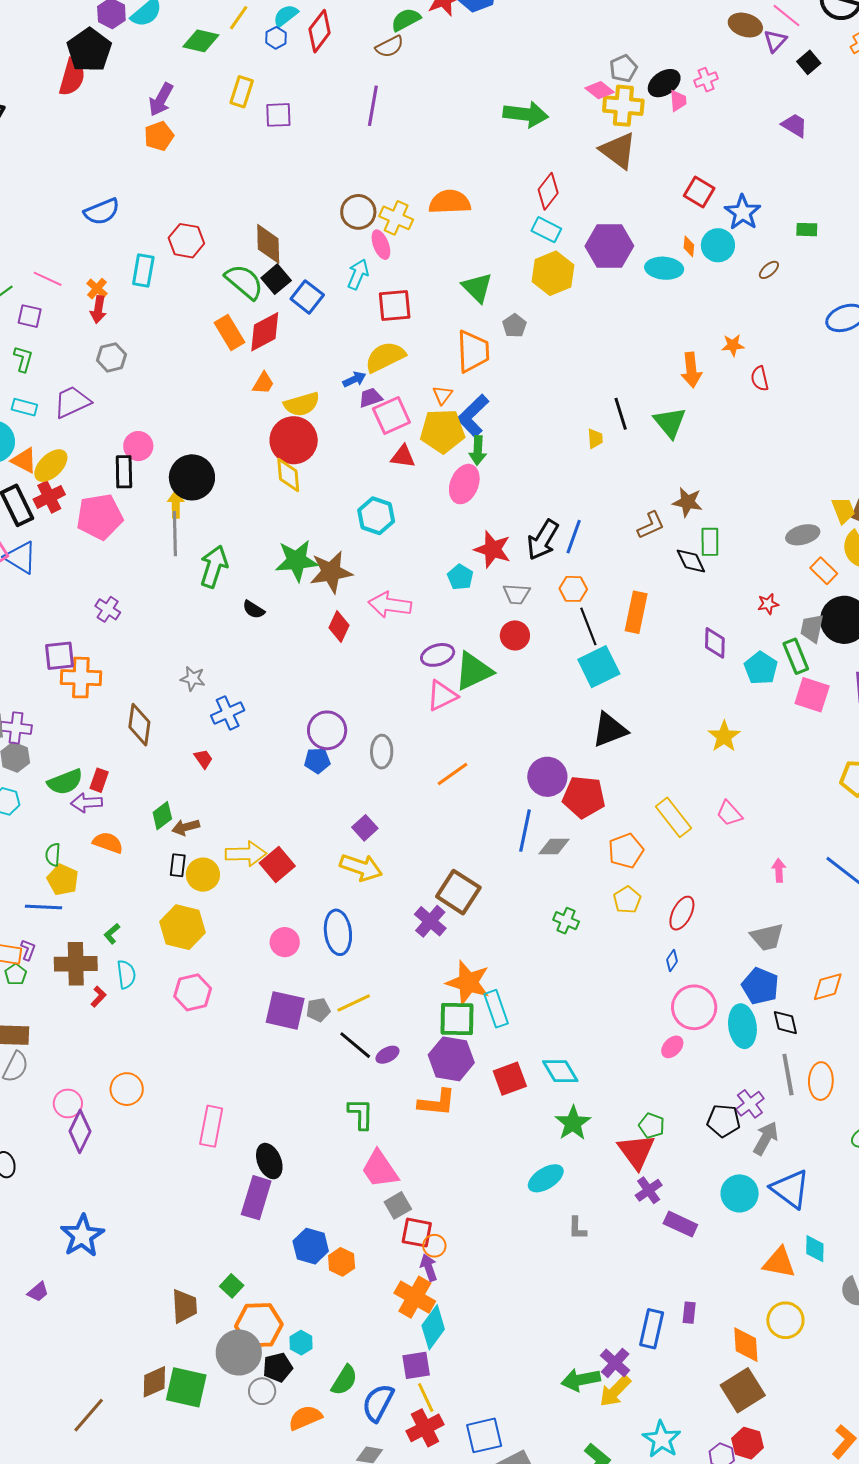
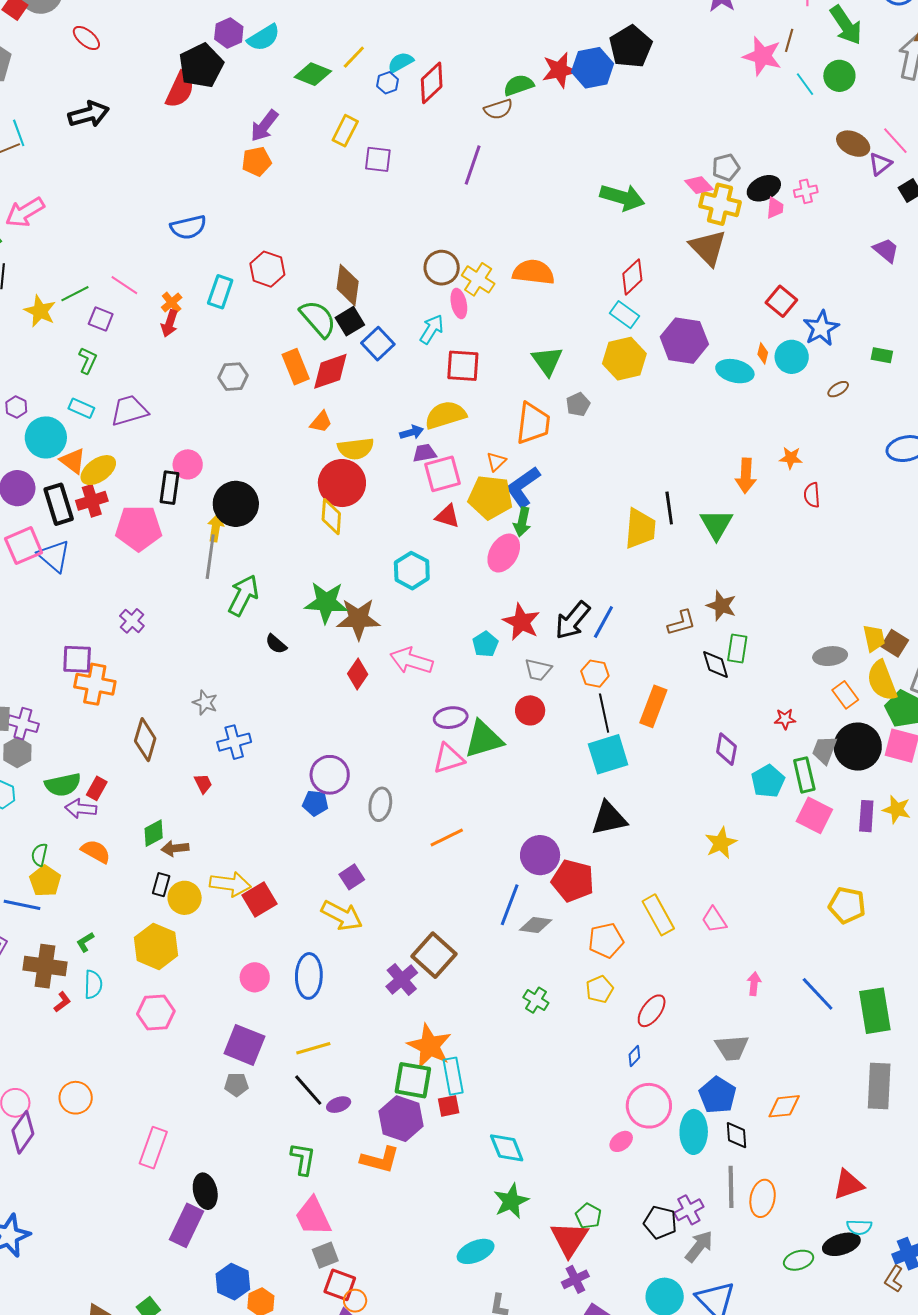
gray hexagon: (112, 357) -> (233, 377), moved
yellow trapezoid: (595, 439) -> (640, 529), size x2.0
gray pentagon: (318, 1010) -> (236, 1085), moved
red square: (510, 1079) -> (449, 1106), moved, size x0.7

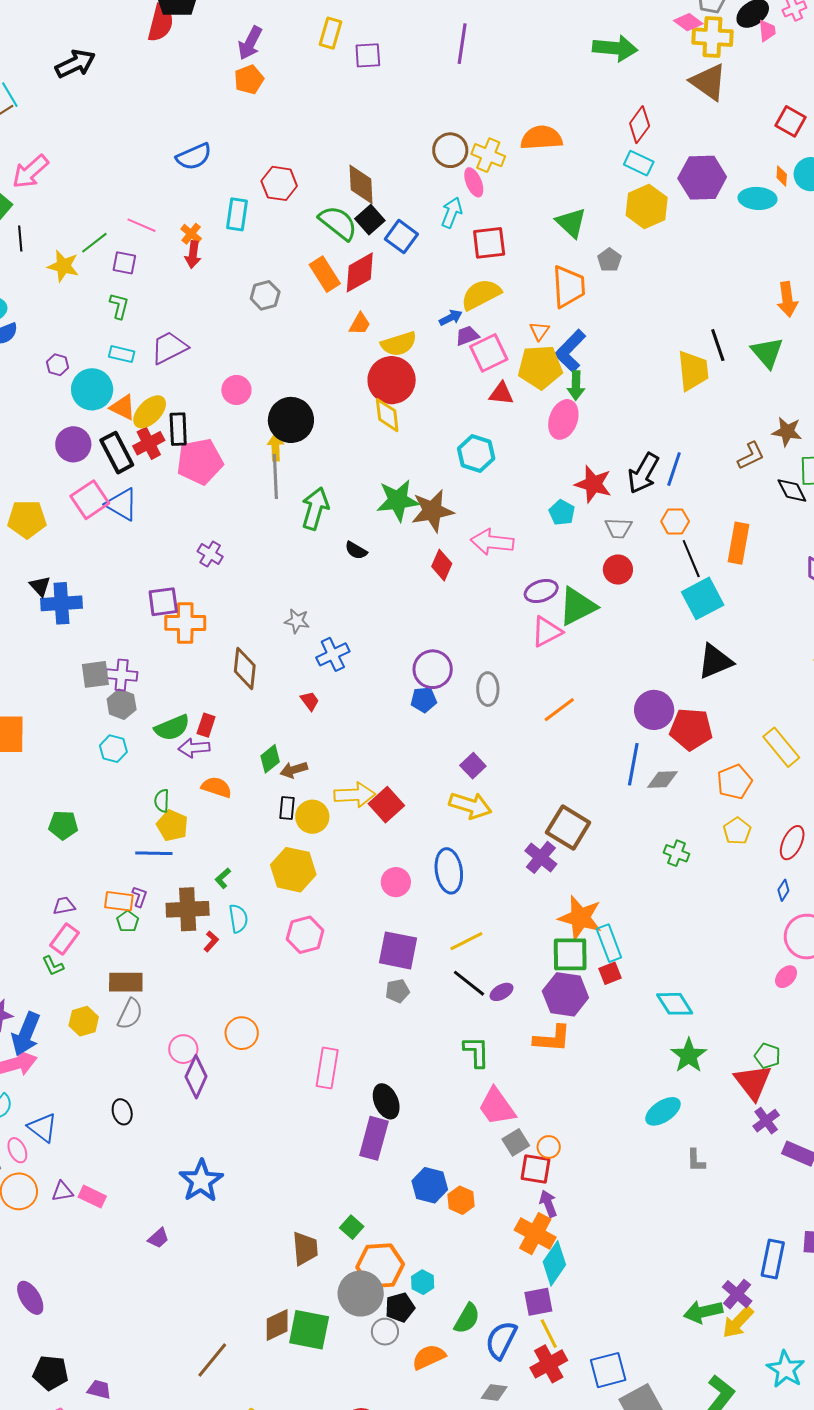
black rectangle: (170, 488) -> (178, 429), moved
orange circle: (355, 1301) -> (549, 1147), moved

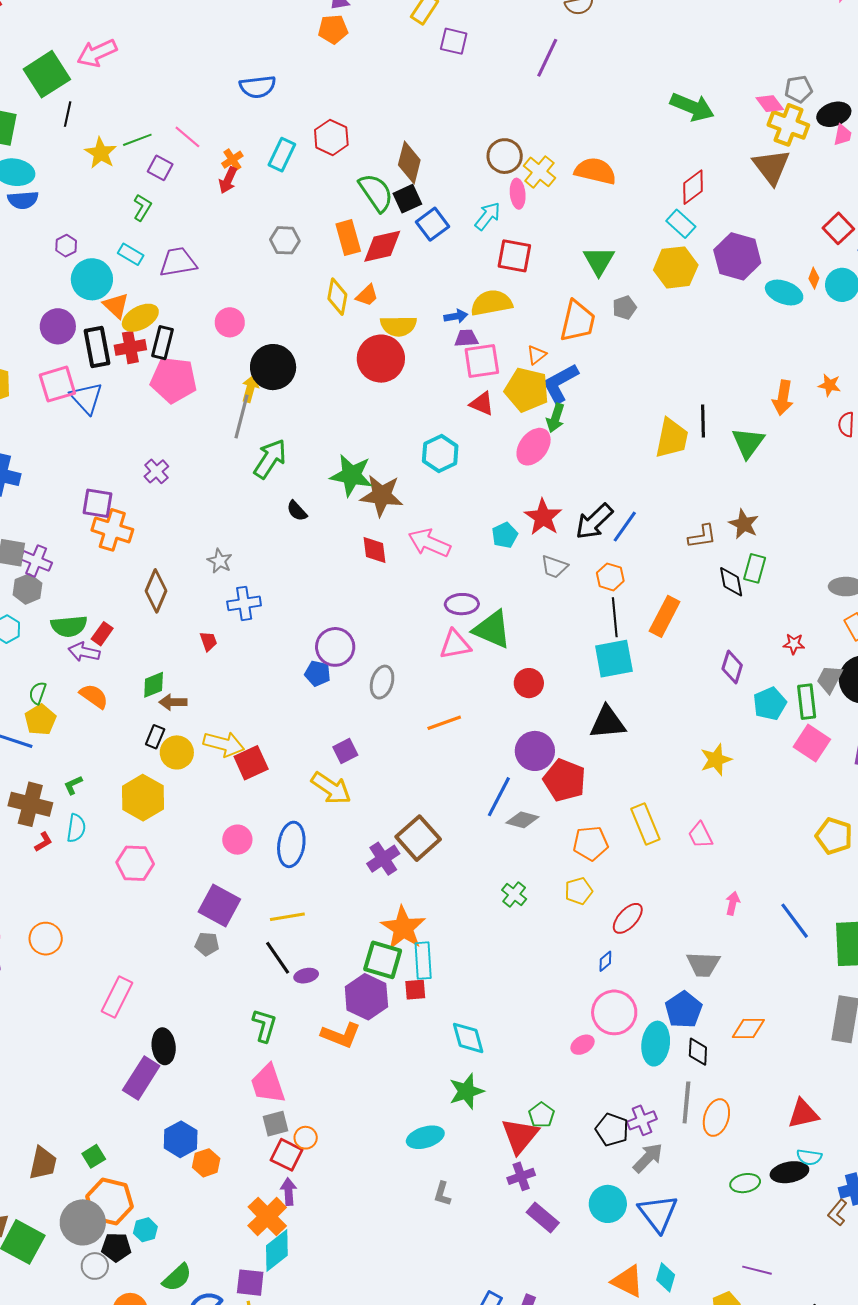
yellow diamond: (387, 415) -> (337, 297), moved
red diamond: (442, 565) -> (375, 550), turned -48
red circle: (618, 570) -> (529, 683), moved
green triangle: (578, 606) -> (492, 629), turned 33

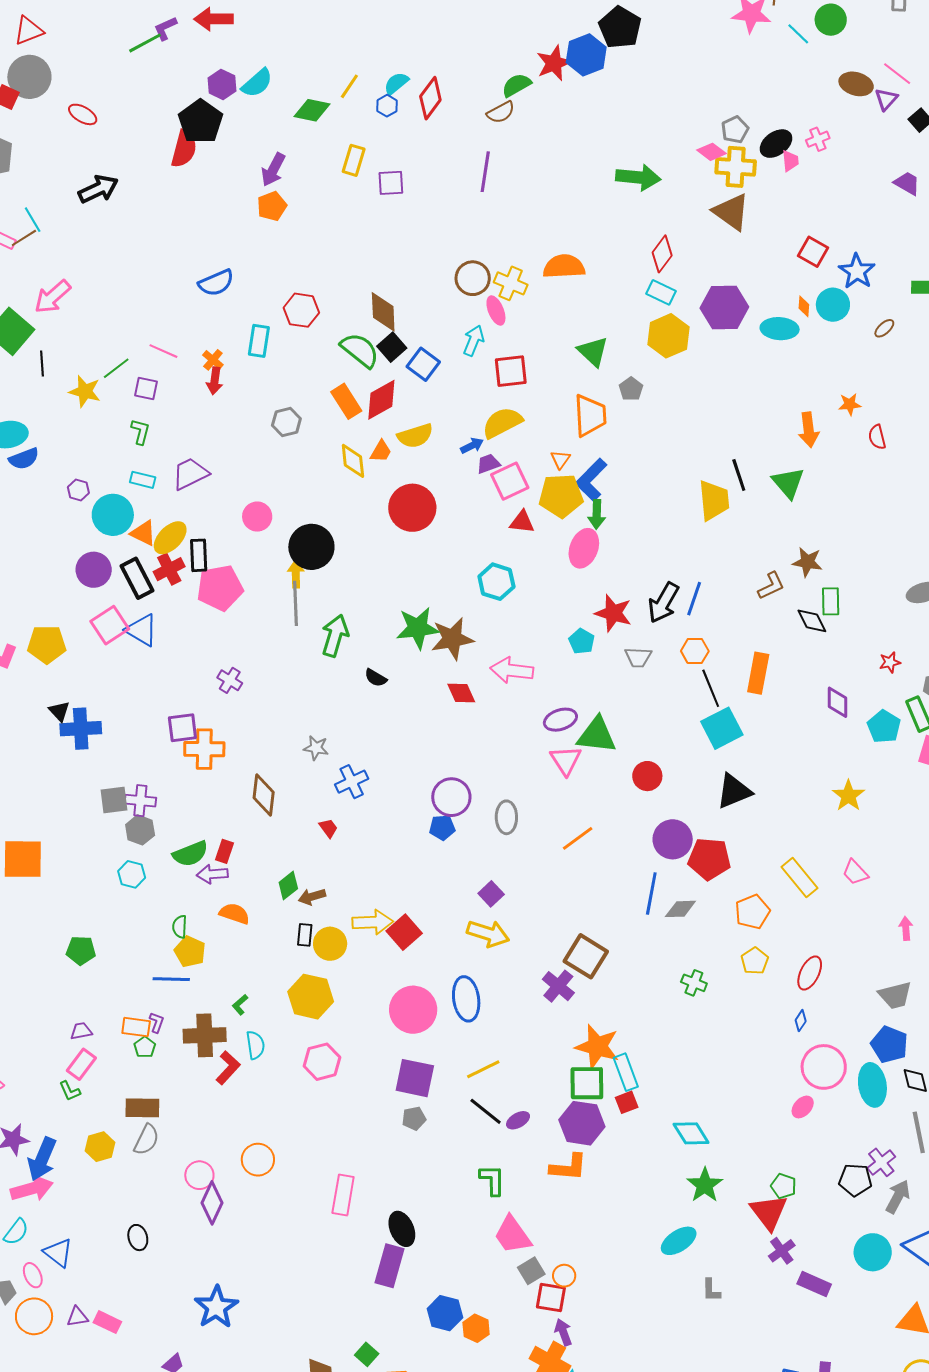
yellow semicircle: (398, 326) -> (415, 436), moved
pink triangle: (455, 645) -> (566, 760), turned -36
pink circle: (237, 840) -> (413, 1010), size x1.6
red L-shape: (43, 842) -> (228, 1068), size x1.6

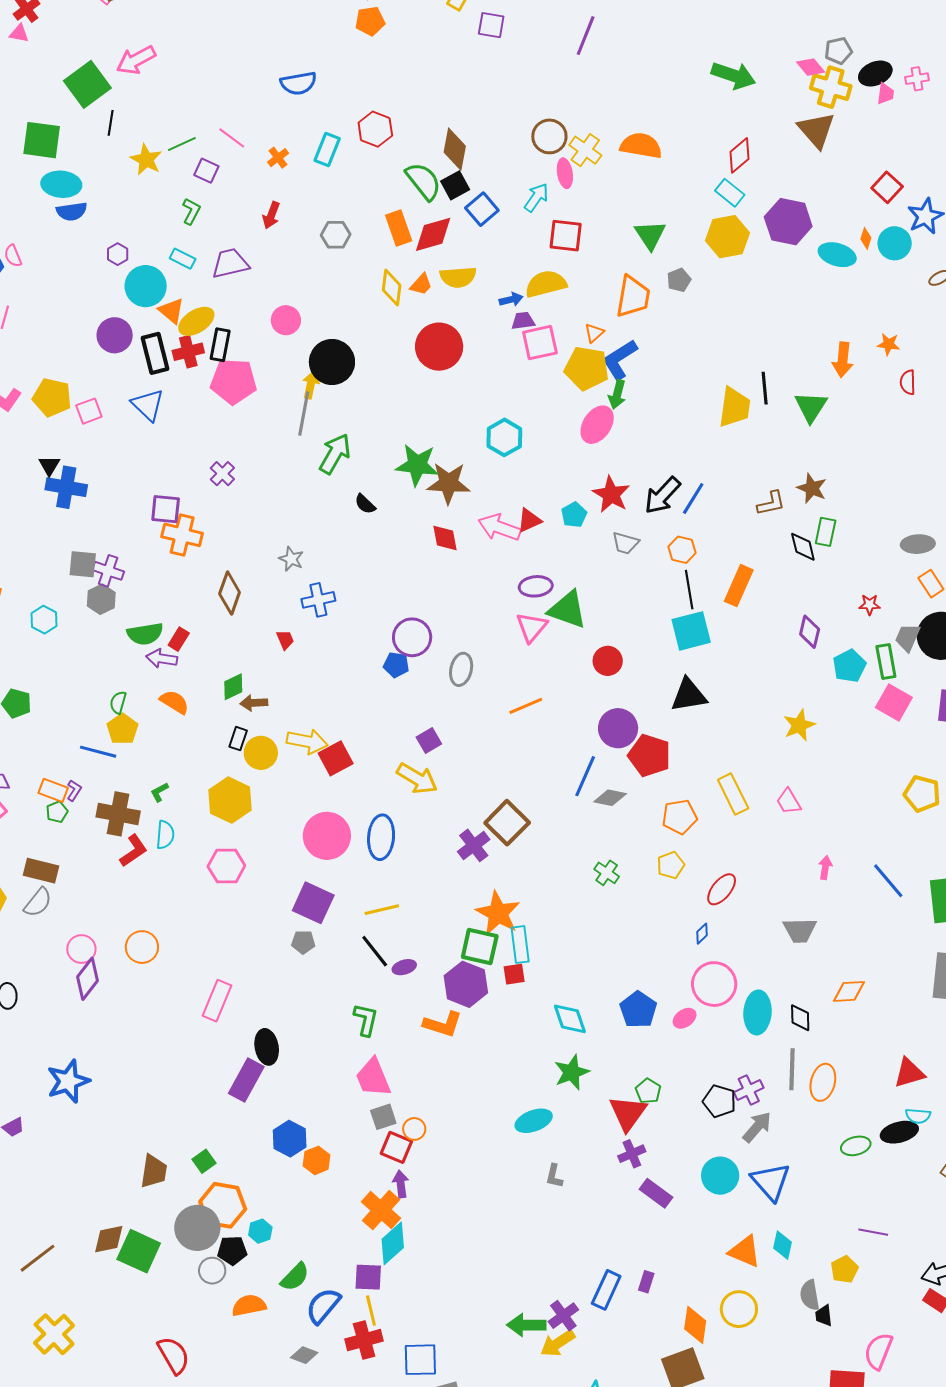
red arrow: (215, 381) -> (271, 215), moved
red triangle: (522, 522) -> (529, 520), moved, turned -44
pink square: (110, 625) -> (89, 411), moved, size x0.7
cyan hexagon: (132, 874) -> (44, 620), moved
blue pentagon: (889, 1044) -> (638, 1010), moved

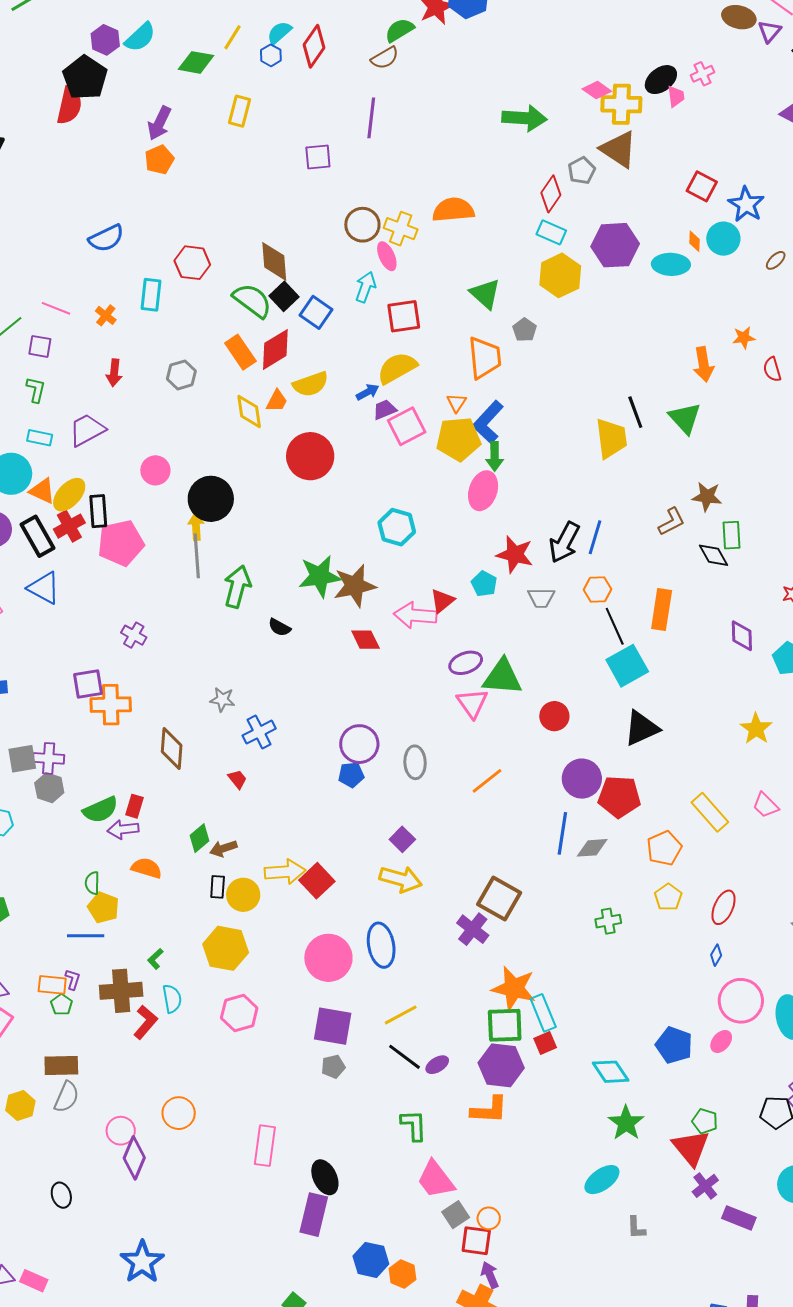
purple square: (491, 25) -> (318, 157), moved
gray pentagon: (838, 51) -> (582, 171), moved
green cross: (607, 873) -> (608, 921), turned -30

